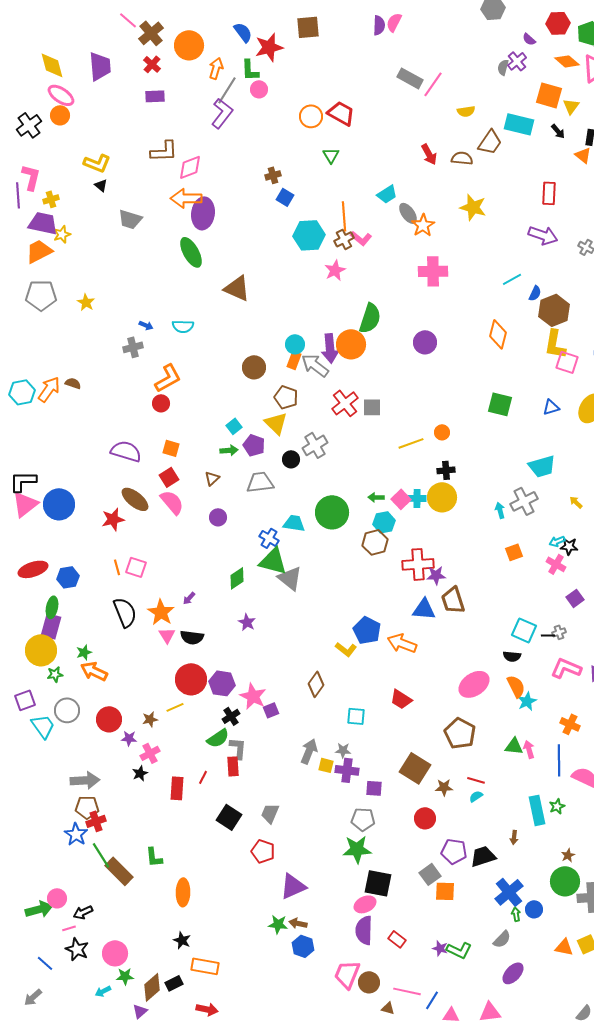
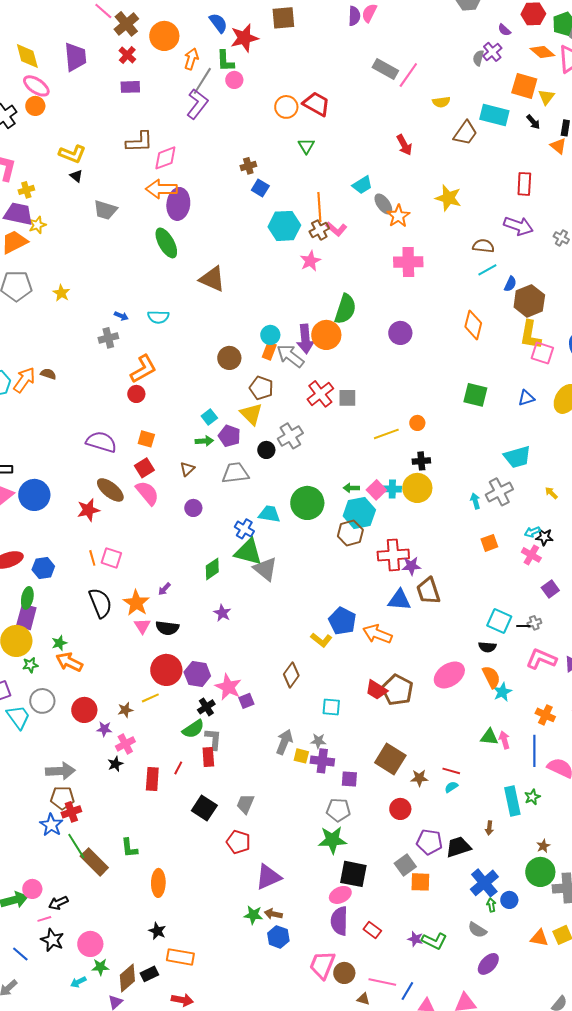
brown semicircle: (462, 158) -> (483, 246), moved
cyan hexagon: (384, 522) -> (359, 513), size x1.4
brown pentagon: (460, 733) -> (397, 690), moved
gray semicircle: (502, 939) -> (477, 930), turned 78

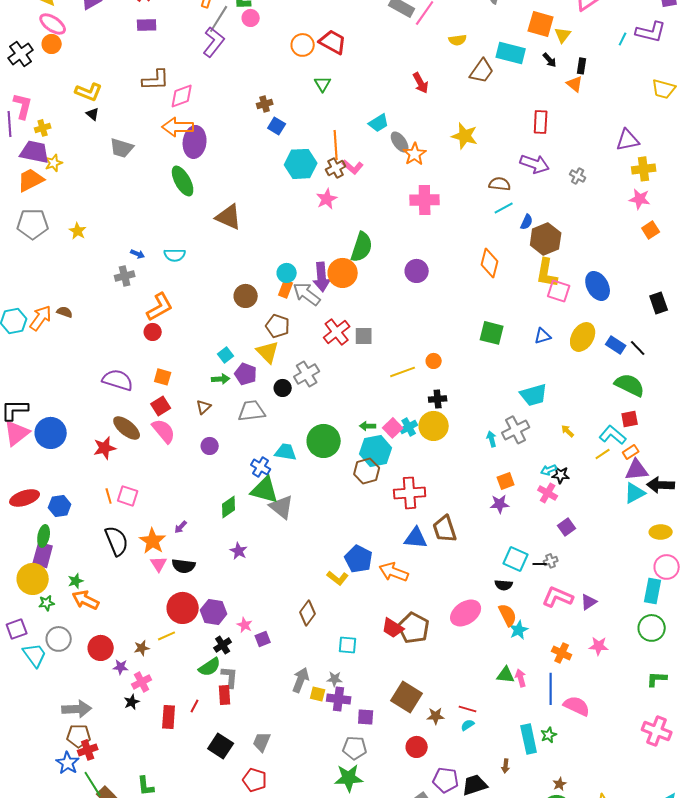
cyan cross: (392, 489) -> (409, 427), turned -30
purple star: (411, 566) -> (500, 504), moved
pink star: (228, 687) -> (245, 625), size x0.6

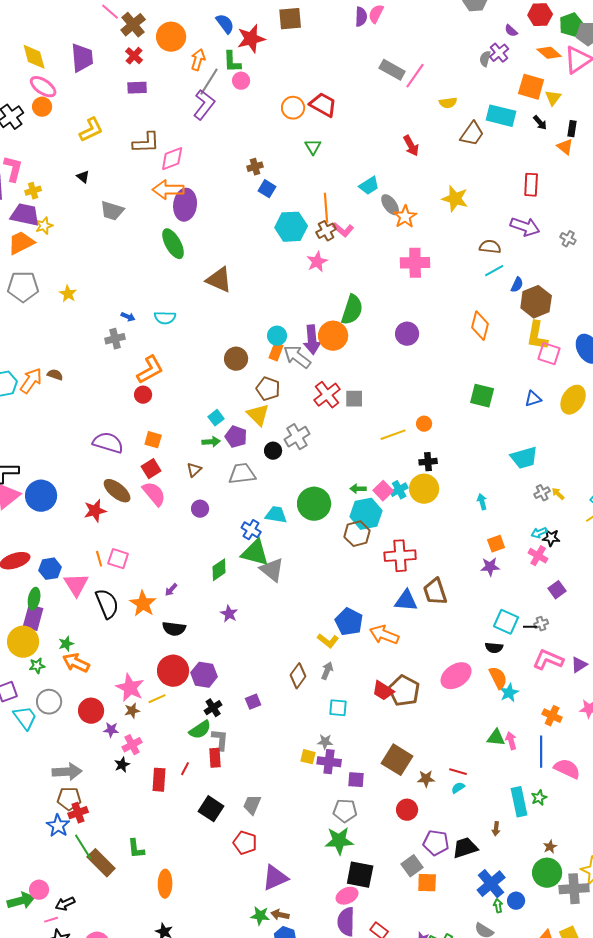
yellow L-shape: (89, 92) -> (91, 130), moved, turned -48
gray cross: (516, 430) -> (542, 493), moved, size x0.6
pink triangle: (159, 564) -> (76, 585), moved, size x1.5
pink star: (245, 625) -> (130, 688), moved, size x1.8
gray arrow: (301, 680) -> (327, 671), moved, size x0.7

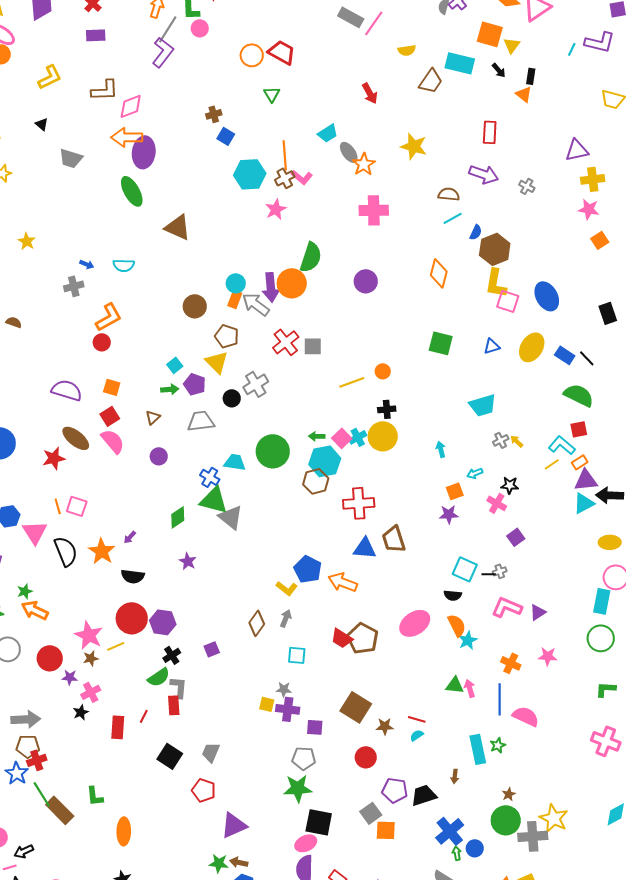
cyan arrow: (539, 533) -> (475, 473), moved

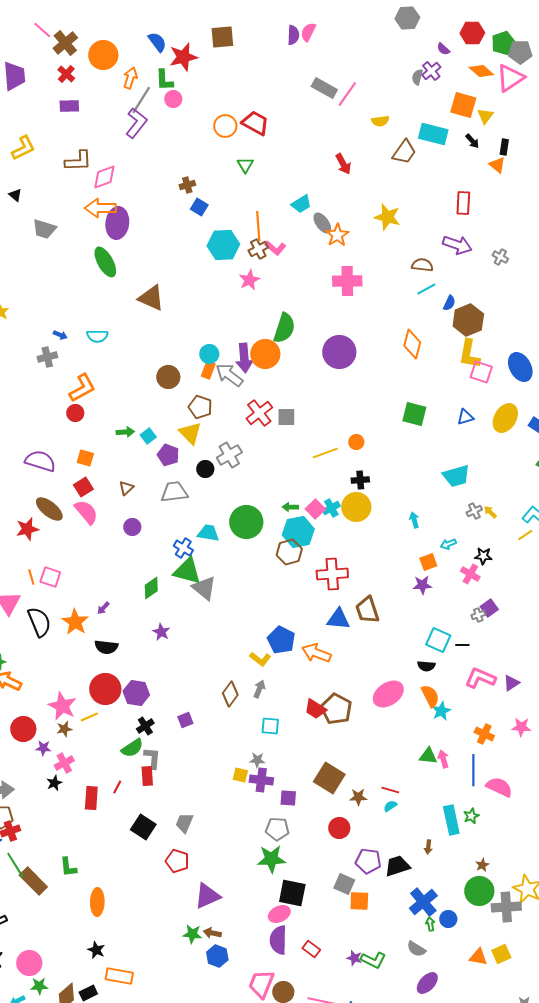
purple circle: (366, 281) -> (339, 352), size x1.4
green arrow: (170, 389) -> (125, 432), moved
gray cross: (500, 571) -> (478, 615), moved
gray square: (371, 813) -> (344, 884), turned -30

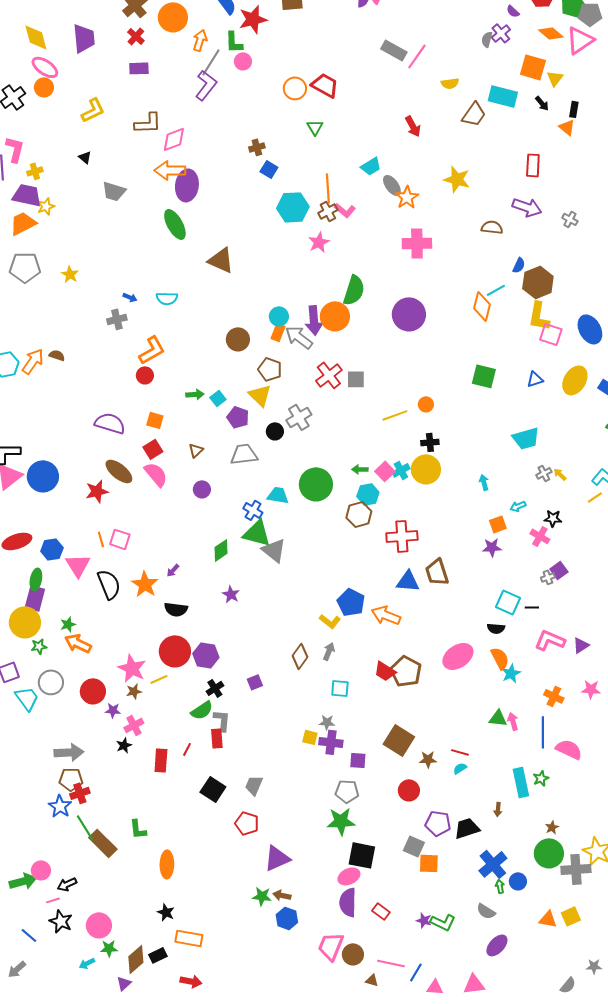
cyan line: (426, 289) -> (496, 290), moved
cyan hexagon: (298, 532) -> (368, 494), size x0.7

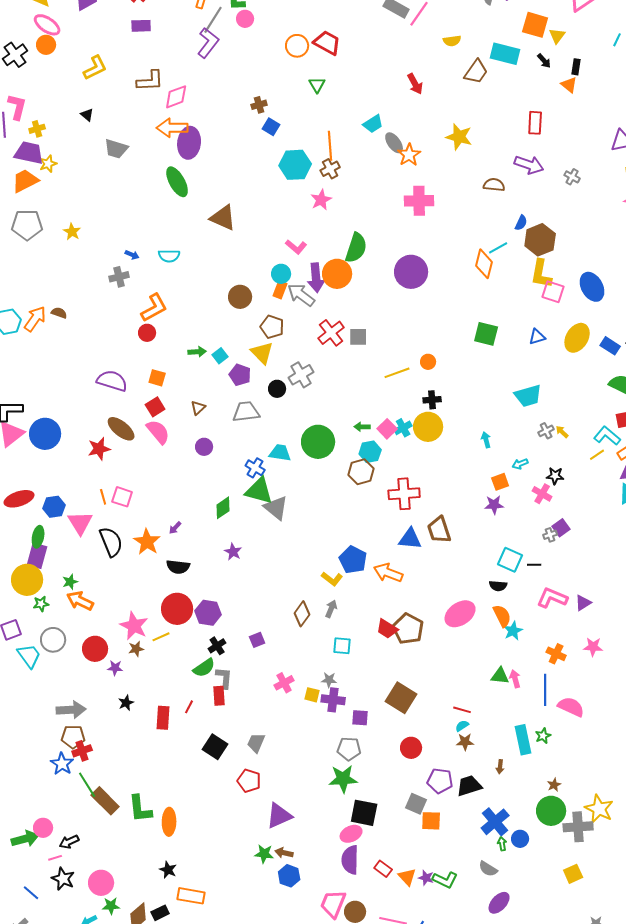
pink L-shape: (345, 210) -> (296, 247), moved
pink cross: (134, 725) -> (284, 683), moved
brown star: (428, 759) -> (465, 742), moved
green L-shape: (138, 829) -> (140, 809), moved, size x1.4
orange triangle: (548, 919) -> (407, 877), moved, turned 36

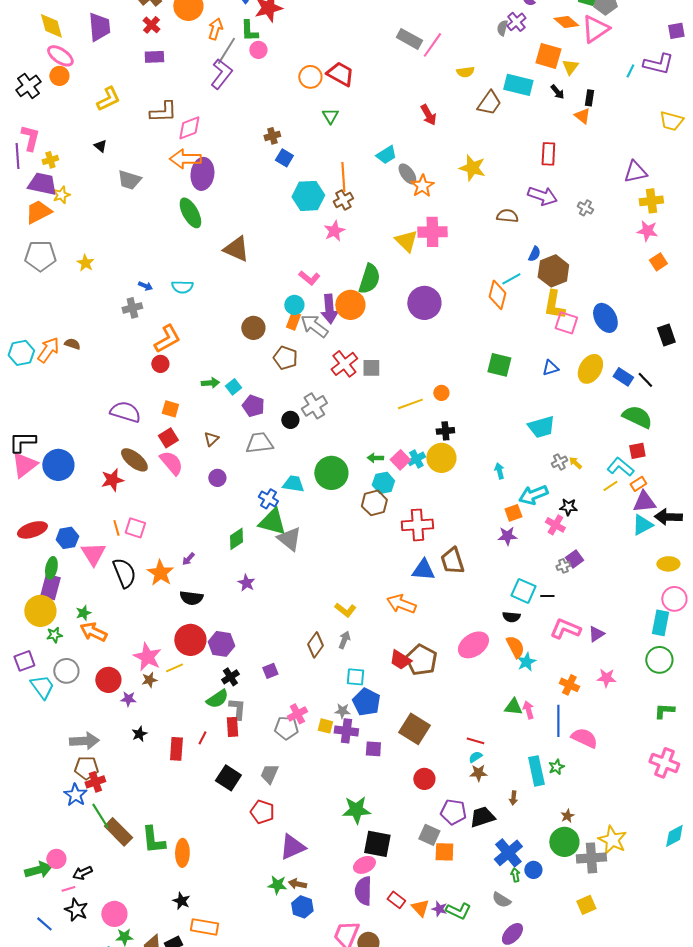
yellow triangle: (262, 353) -> (406, 241), moved
cyan arrow: (520, 464) -> (533, 495), size x1.8
blue pentagon: (353, 560) -> (366, 702), moved
gray pentagon: (349, 749) -> (286, 728), moved

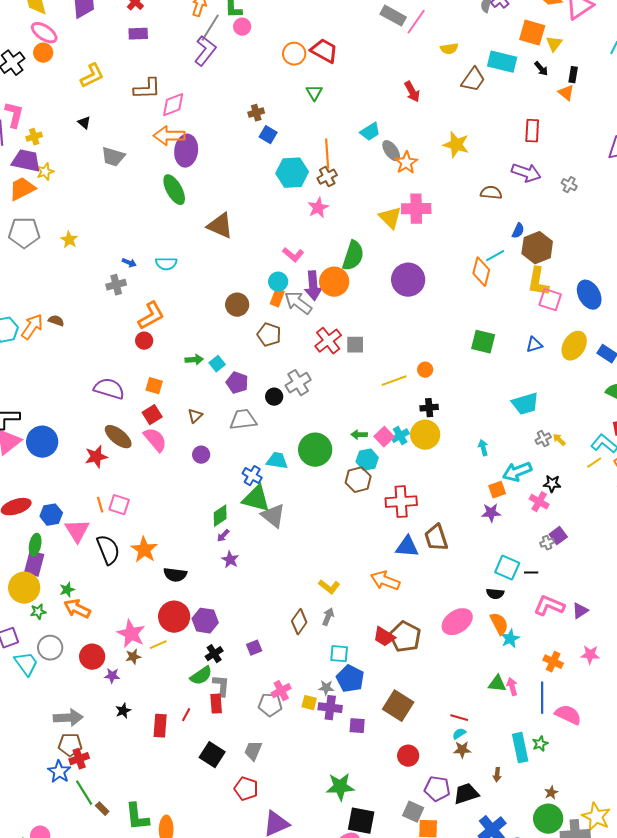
purple arrow: (188, 559) -> (223, 536), moved
brown rectangle: (118, 832) -> (102, 809), size x0.5

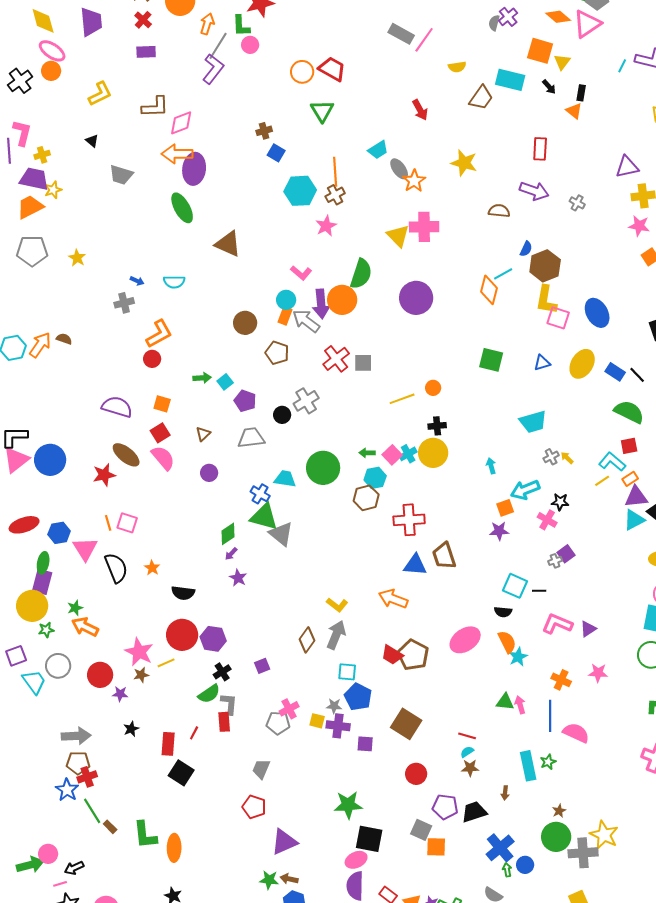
green triangle: (314, 93) -> (322, 111), size x1.4
orange star: (144, 550) -> (152, 568), size x0.6
gray arrow: (328, 617) -> (336, 635), size x1.6
black square: (212, 755) -> (181, 773), moved

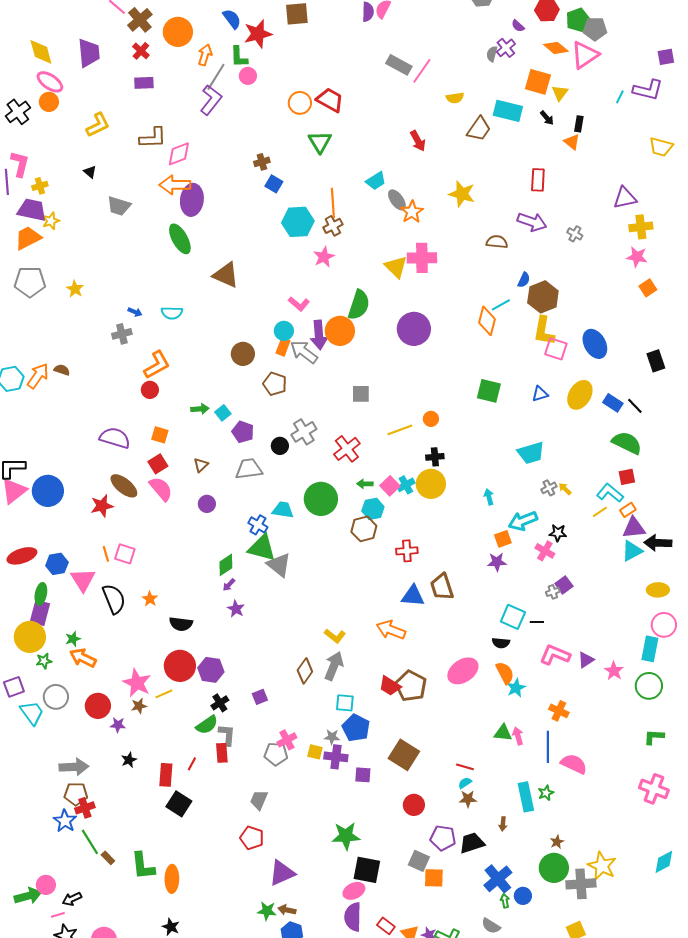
red cross: (336, 359) -> (347, 449), moved
red cross: (409, 520) -> (407, 551), size x0.7
pink star: (598, 673) -> (614, 671), moved, turned 30

